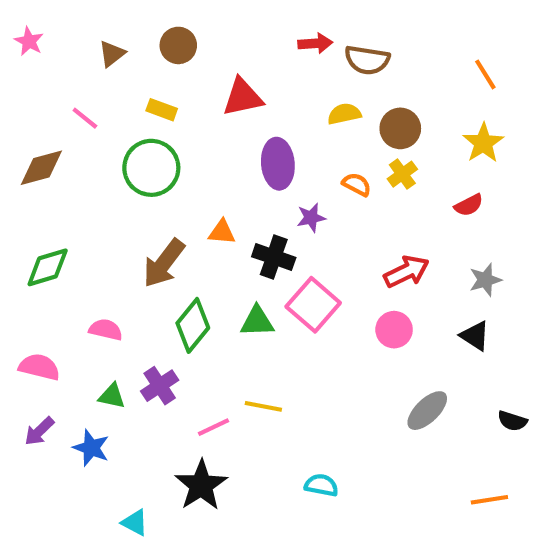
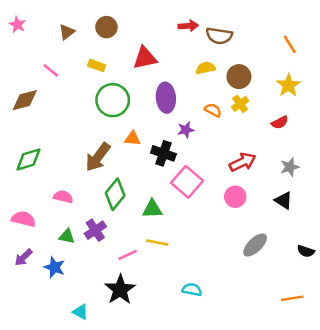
green circle: (151, 168) -> (113, 100), moved
green triangle: (257, 321) -> (152, 209), moved

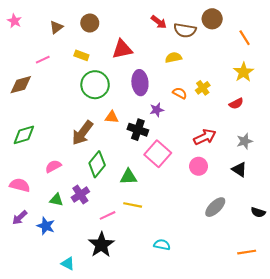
red arrow: (188, 26) -> (159, 22), turned 42
pink line: (51, 70) -> (43, 60), turned -64
brown circle: (239, 77) -> (212, 19), moved
pink semicircle: (63, 197) -> (53, 166), turned -42

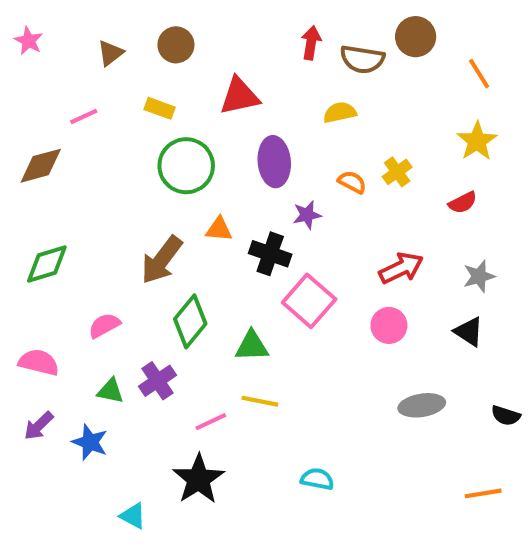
red arrow: (159, 22) -> (311, 43), turned -119
gray ellipse: (215, 207) -> (422, 405), turned 35

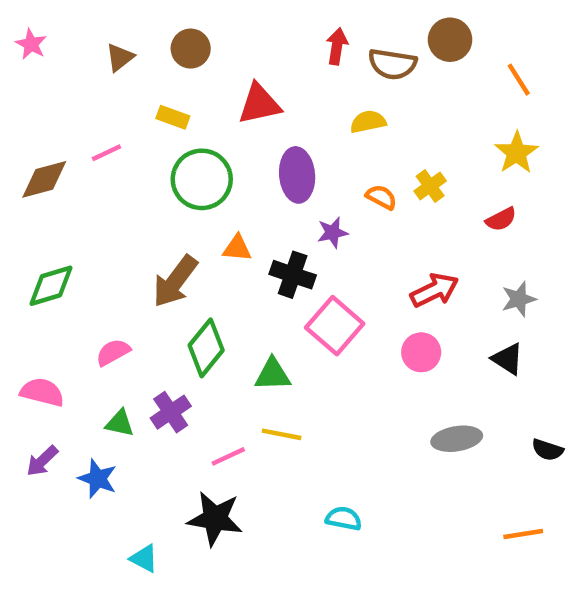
pink line: (84, 117) -> (106, 153), moved
black star: (198, 479) -> (215, 519), turned -30

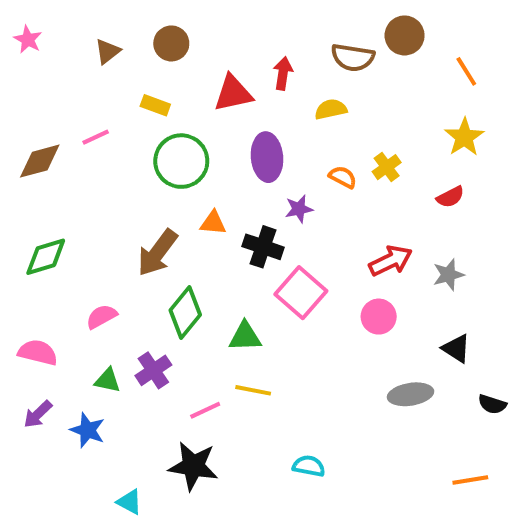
red arrow: (337, 46) -> (283, 73), moved
gray star: (519, 299) -> (448, 275), moved
black triangle: (508, 359) -> (456, 348), moved

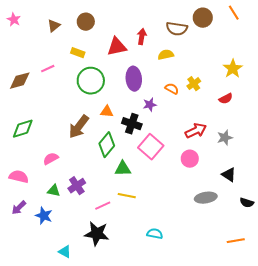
orange line: (466, 71) -> (234, 13), moved
green diamond: (185, 313) -> (107, 145), moved

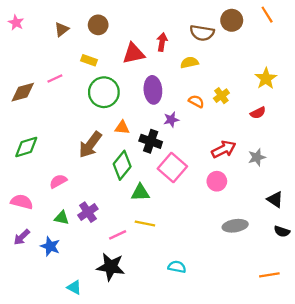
black triangle: (229, 175) -> (275, 199), moved

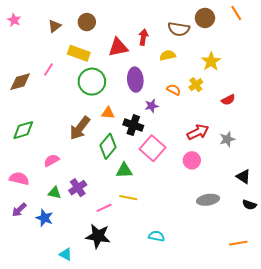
yellow rectangle: (89, 60) -> (79, 53), size x1.5
pink line: (55, 79) -> (48, 69), turned -32
yellow star: (266, 79) -> (211, 61), moved

